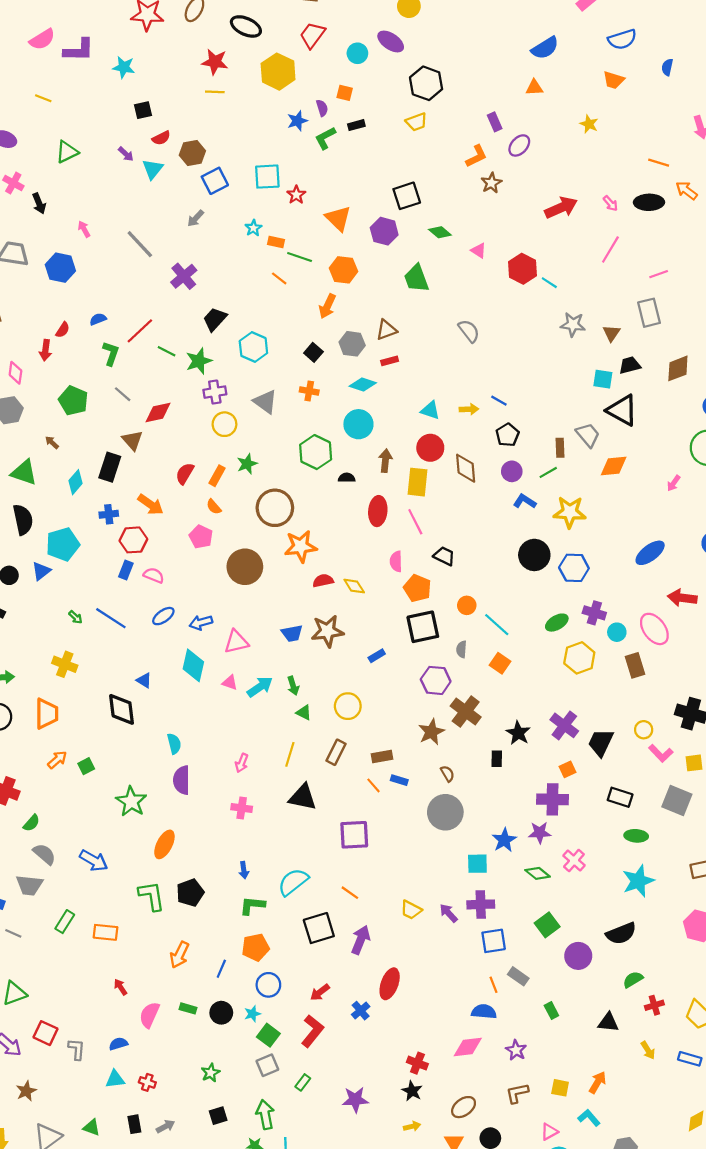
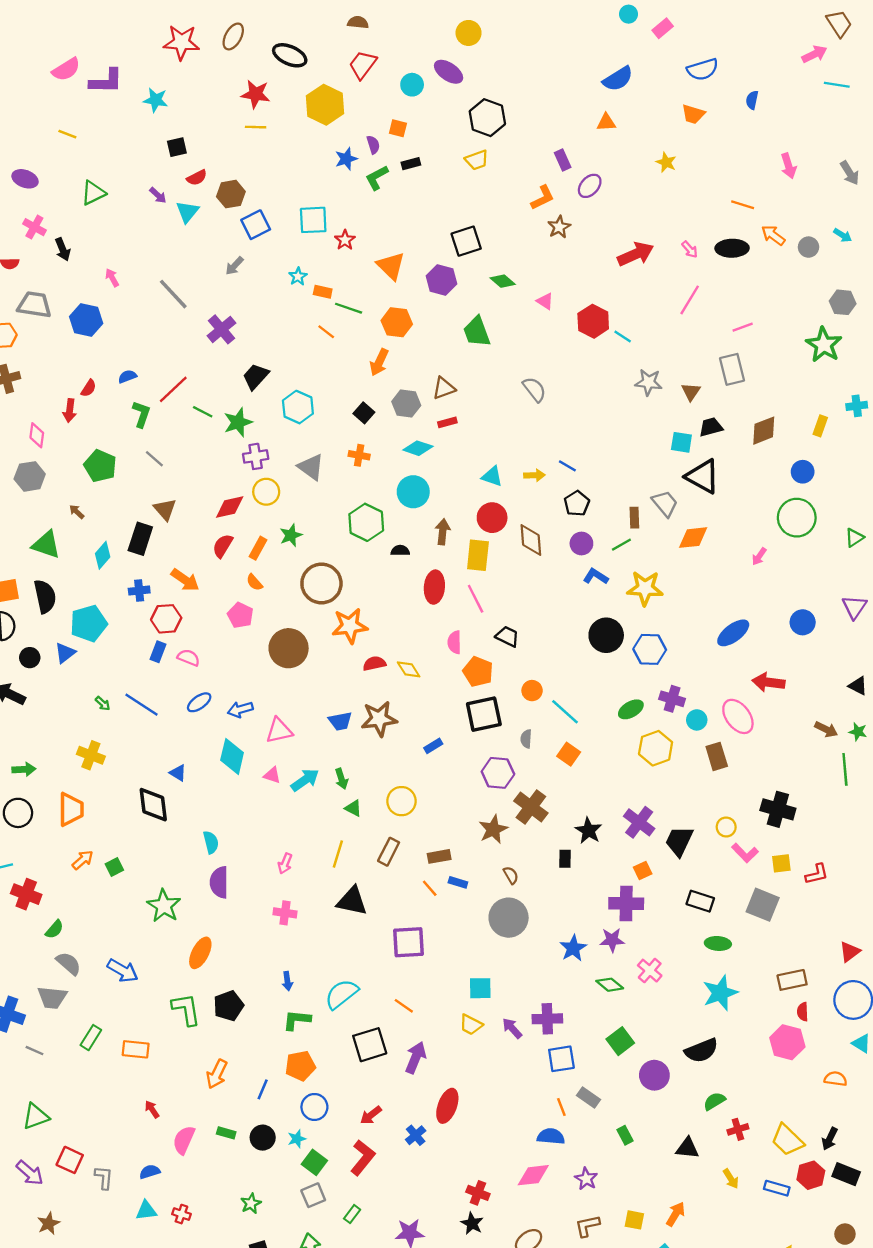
red diamond: (158, 412) -> (230, 507), moved
cyan square: (477, 864) -> (480, 988), moved

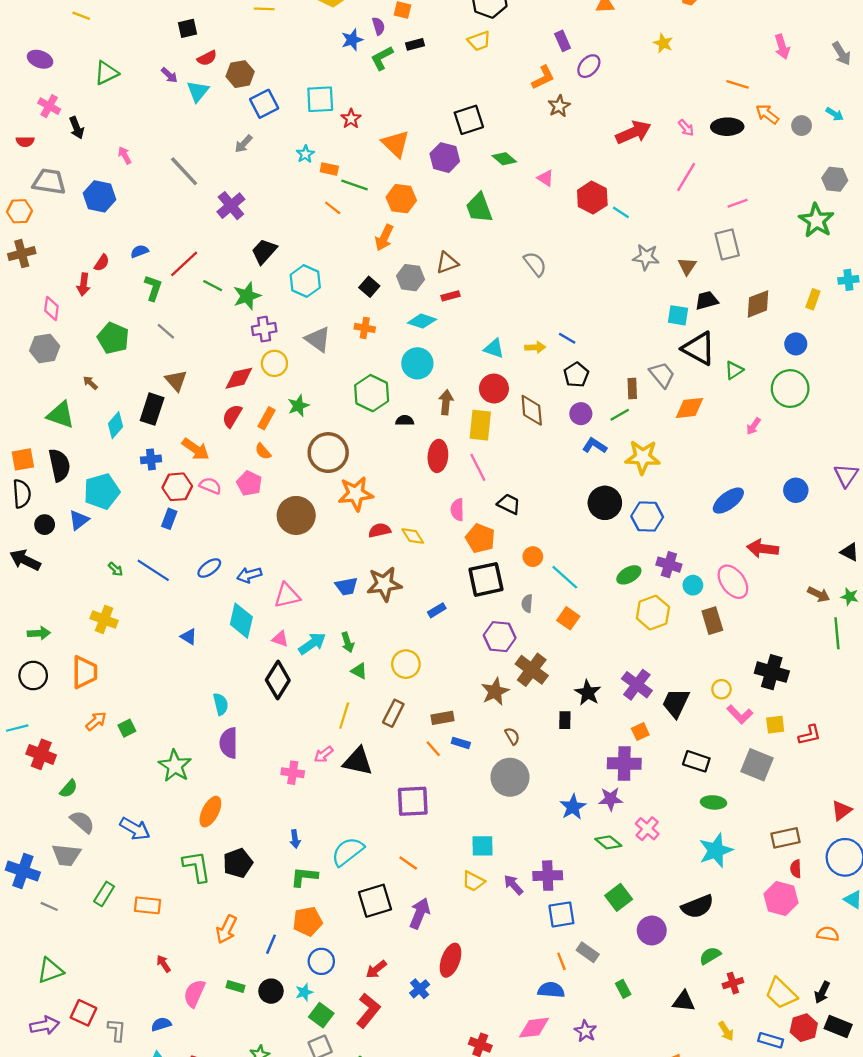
green triangle: (854, 538) -> (734, 370), moved
pink semicircle: (189, 658) -> (210, 486), moved
black diamond: (153, 805) -> (278, 680), moved, turned 39
pink arrow: (285, 863) -> (324, 754), moved, turned 30
purple arrow: (30, 1173) -> (45, 1025), turned -52

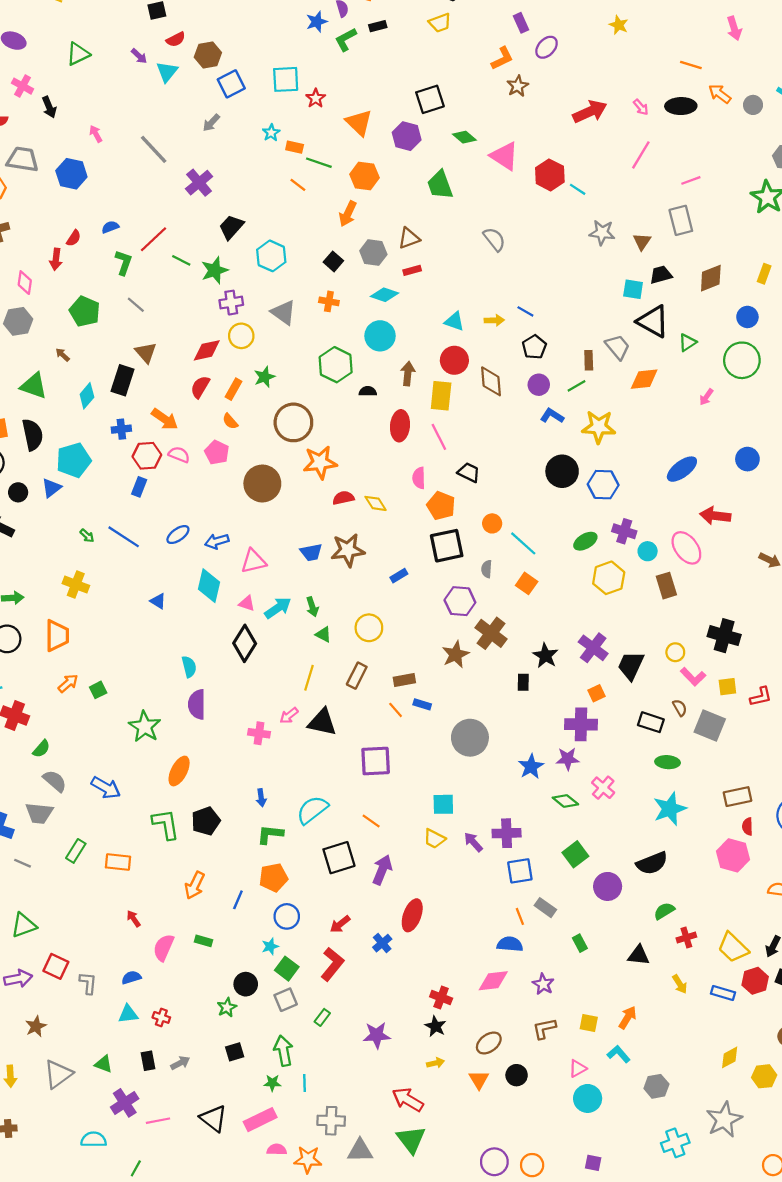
pink triangle: (545, 178) -> (504, 156), size x1.8
brown semicircle: (512, 736) -> (680, 708), moved
black circle: (271, 991) -> (246, 984), moved

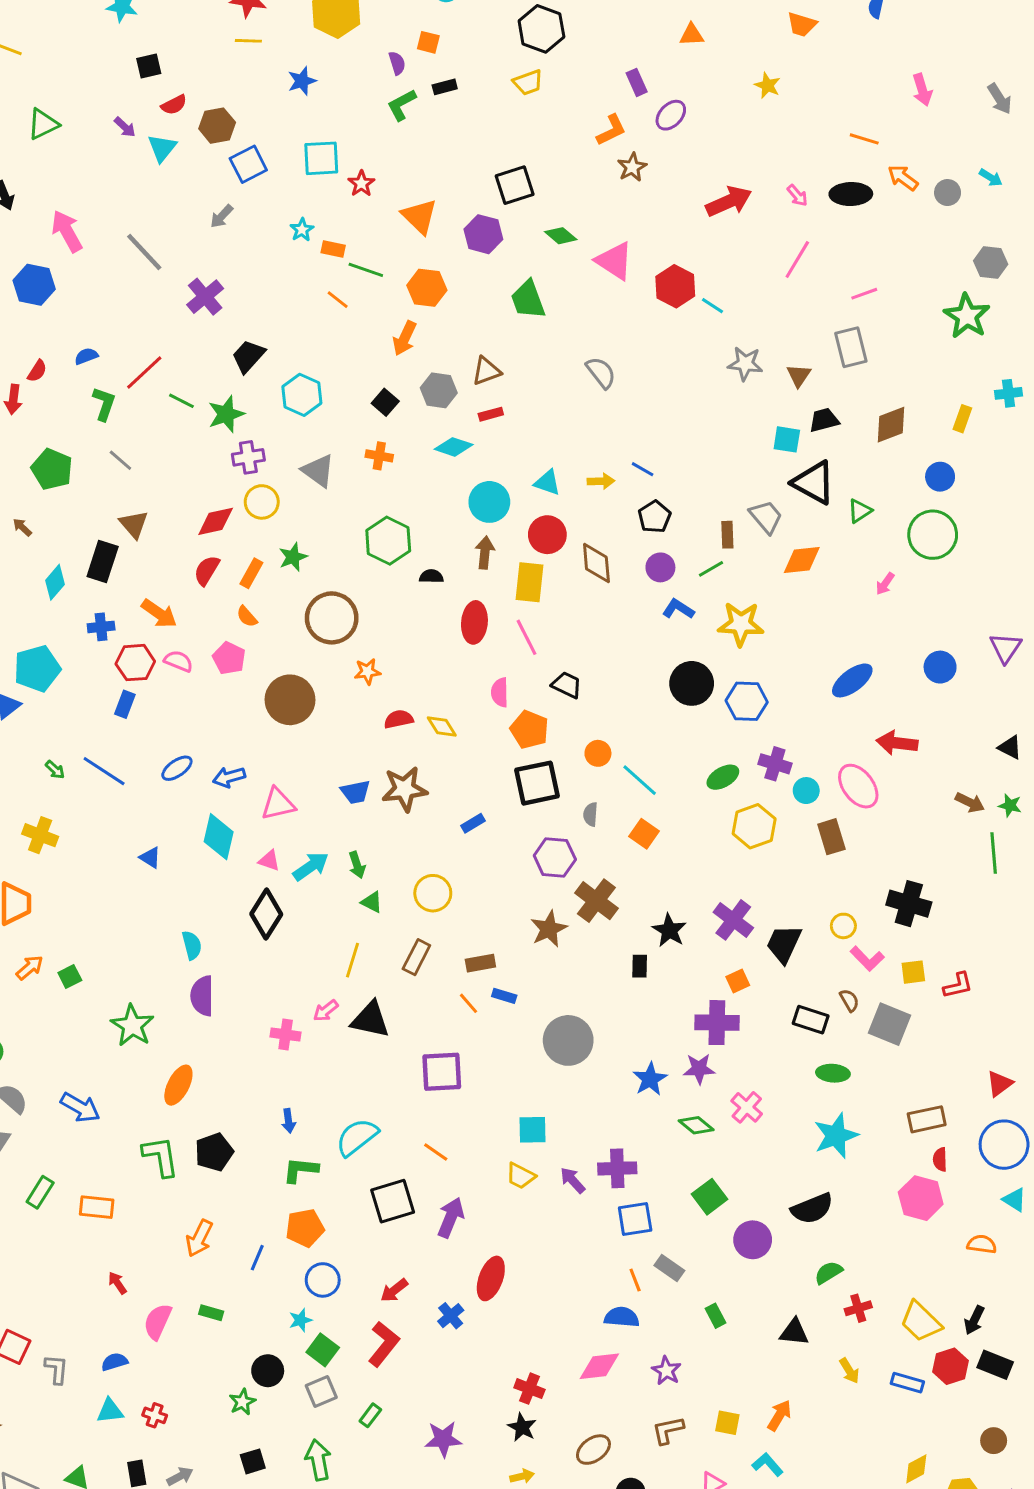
blue star: (317, 22) -> (302, 81), moved
pink arrow: (96, 134) -> (67, 231), size x1.8
cyan circle: (380, 336) -> (489, 502), moved
orange star: (320, 462) -> (367, 672), size x0.6

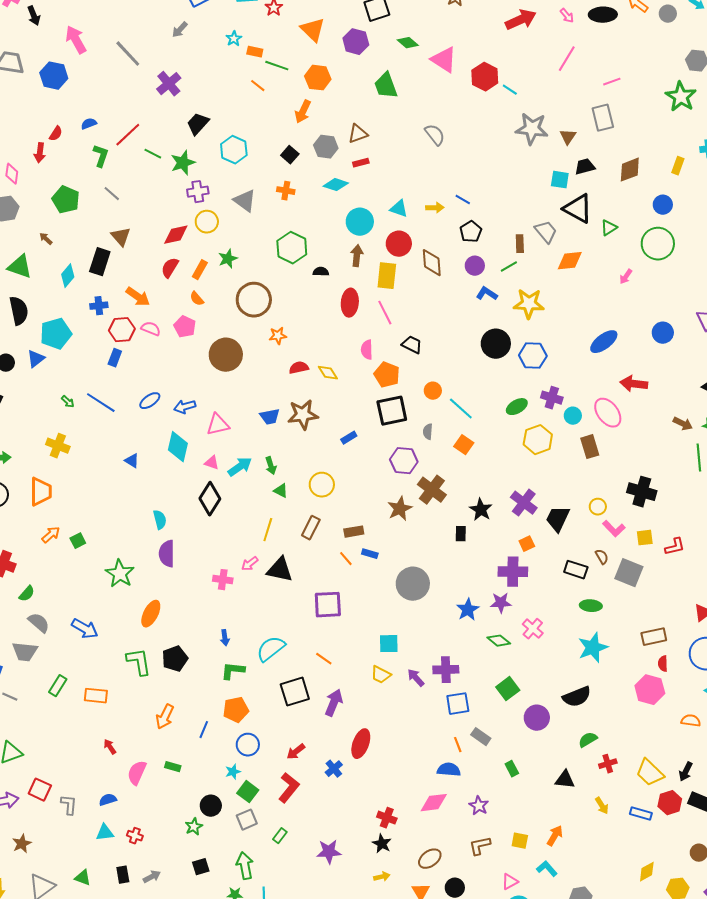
gray star: (745, 364) -> (532, 129), size x1.4

